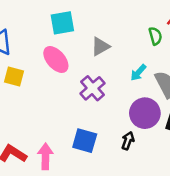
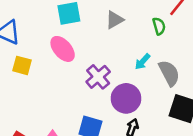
gray triangle: (100, 46) -> (115, 20), moved
purple circle: (145, 113) -> (126, 98), moved

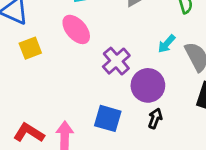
yellow square: (22, 65) -> (30, 48), turned -36

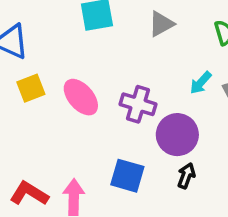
pink ellipse: (76, 29) -> (81, 97), moved
purple cross: (116, 61) -> (138, 104), turned -32

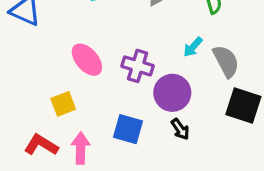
yellow square: (31, 88) -> (63, 104), moved
black arrow: (186, 176) -> (180, 129), turned 125

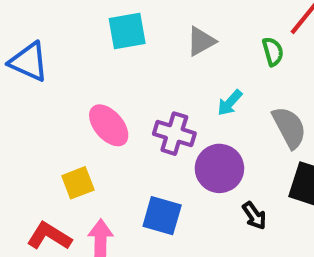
cyan arrow: (193, 47) -> (230, 103), moved
black arrow: (180, 129) -> (254, 216), moved

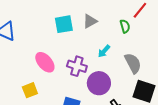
cyan square: (127, 31) -> (64, 24), moved

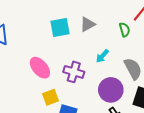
purple circle: (99, 83) -> (111, 90), moved
yellow square: (30, 90) -> (51, 97), moved

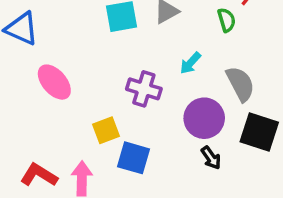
pink ellipse: (40, 68) -> (54, 82), moved

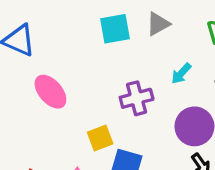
purple cross: (144, 89) -> (137, 98), turned -32

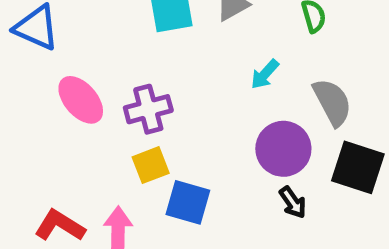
purple cross: (137, 98) -> (148, 109), moved

